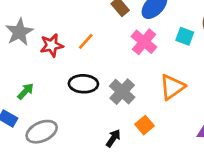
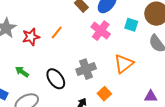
black ellipse: (83, 84) -> (56, 79), moved, turned 55
green arrow: (26, 91) -> (22, 72), moved, turned -96
gray cross: (122, 92) -> (86, 69), turned 30

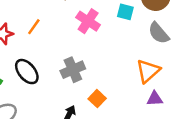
orange triangle: (124, 64) -> (148, 71), moved
black ellipse: (56, 79) -> (27, 72), moved

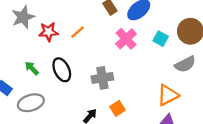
gray semicircle: (159, 33) -> (185, 64), turned -90

